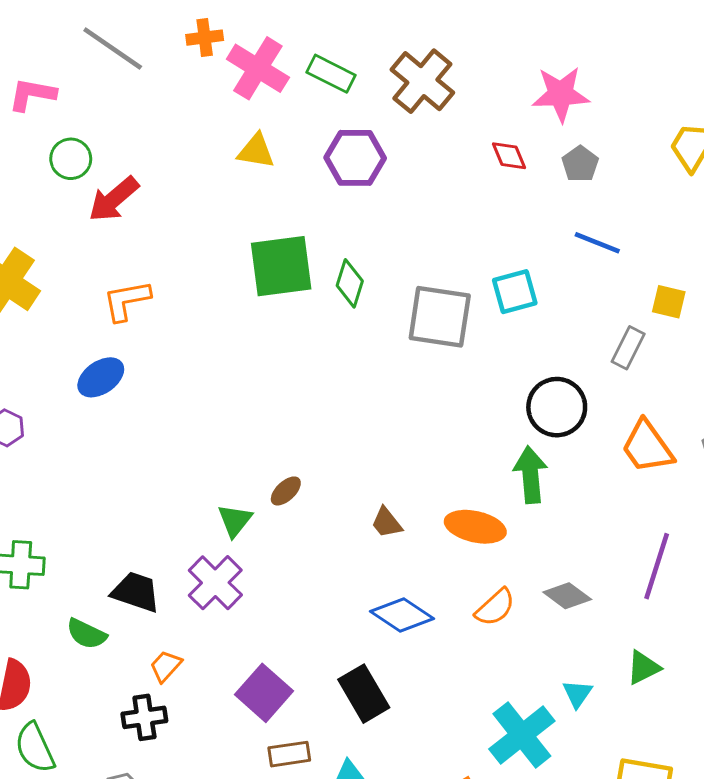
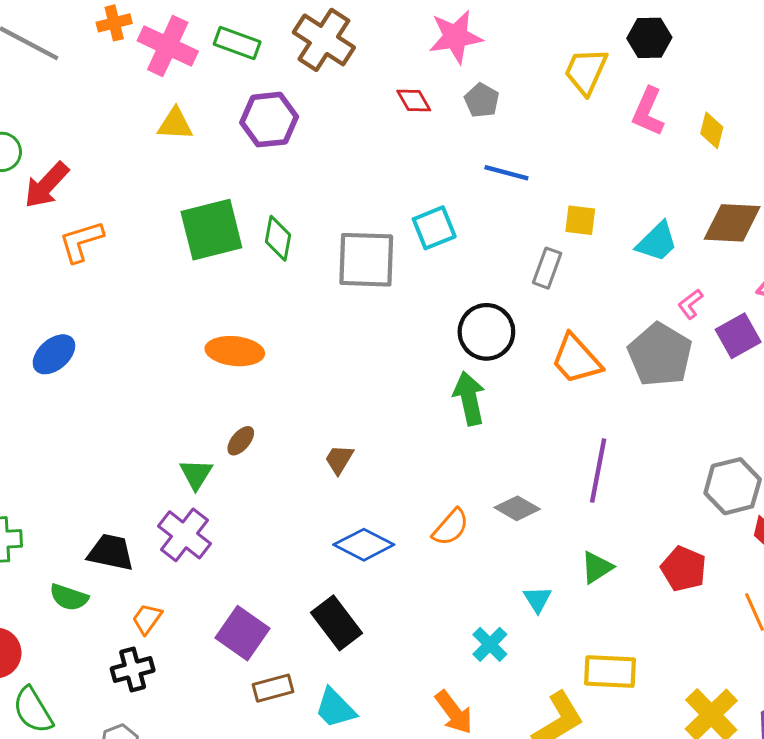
orange L-shape: (127, 300) -> (81, 241), moved
brown trapezoid: (387, 523) -> (339, 459), turned 76
orange ellipse: (475, 527) -> (235, 351), moved
cyan cross: (522, 735) -> (490, 644), size x0.6

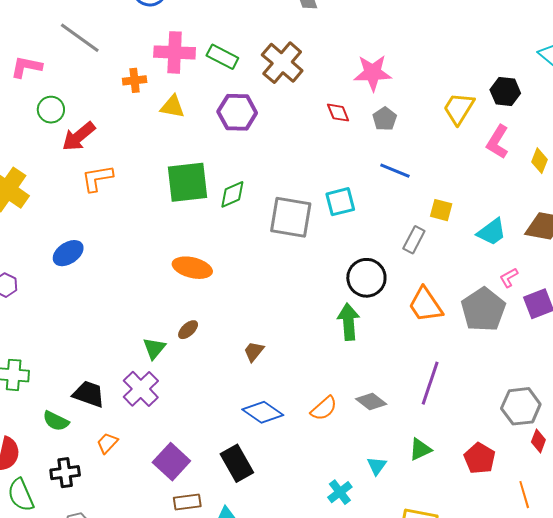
orange cross: (114, 23) -> (135, 80), moved
pink cross: (168, 46) -> (175, 52), turned -30
green diamond: (278, 238) -> (232, 194), turned 48
black cross: (133, 669) -> (65, 473), moved

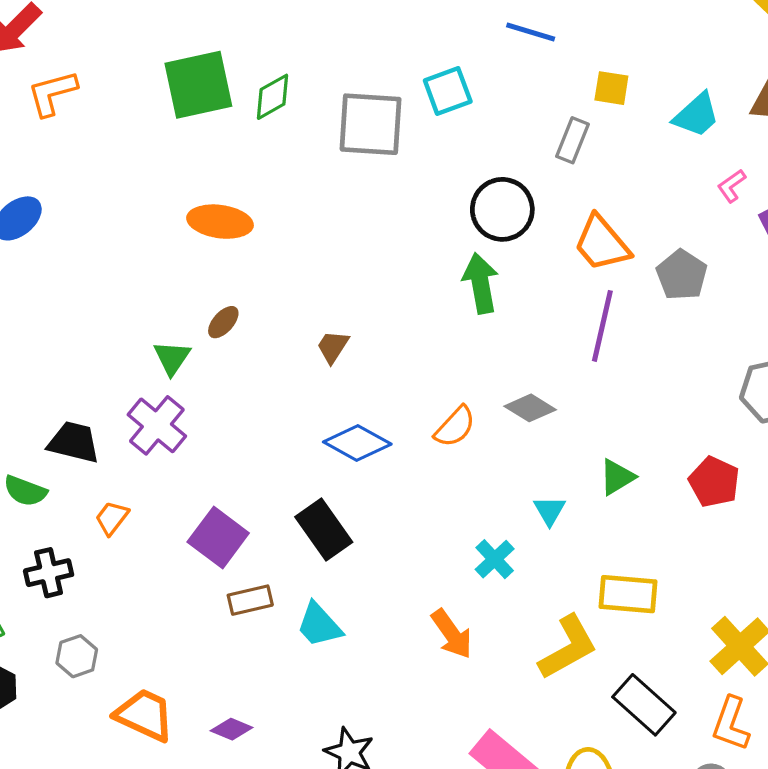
gray pentagon: (483, 310) -> (682, 275), moved, size x0.7
purple line: (430, 383) -> (602, 326), moved

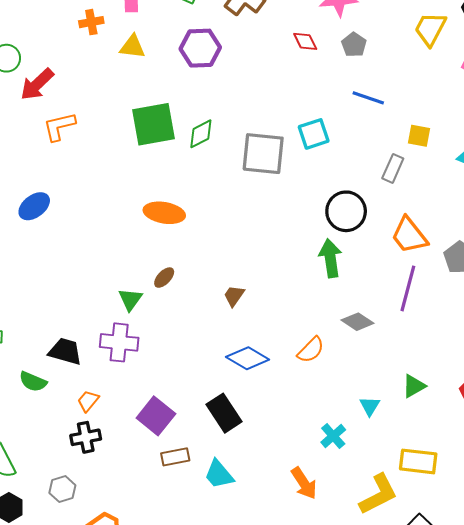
gray diamond: (530, 408) -> (358, 322), moved
purple cross: (157, 425) -> (119, 342), turned -36
black cross: (49, 573) -> (86, 437), moved

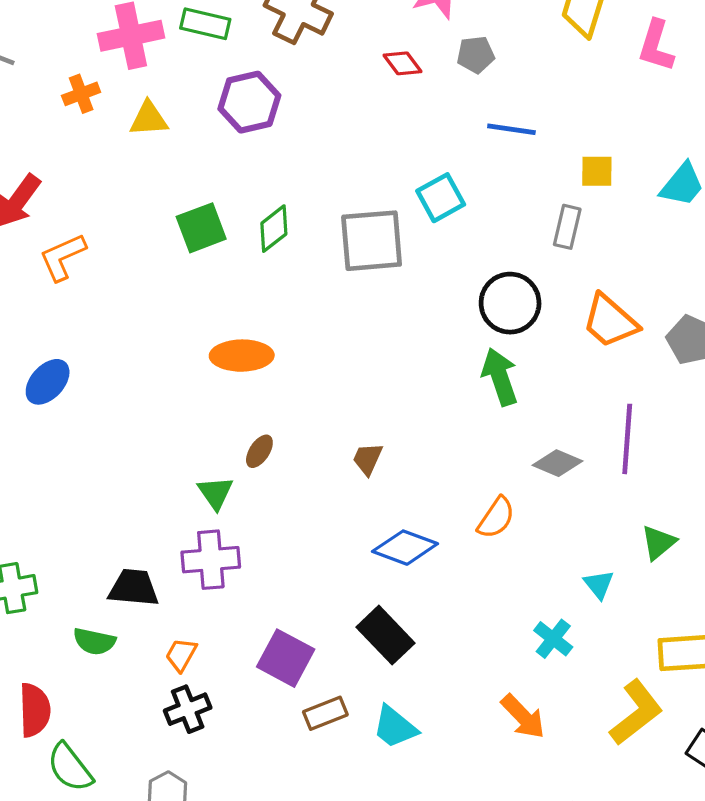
gray pentagon: (354, 45) -> (476, 55), turned -30
green square: (153, 124) -> (201, 228), size x0.7
purple line: (408, 288) -> (627, 439), moved

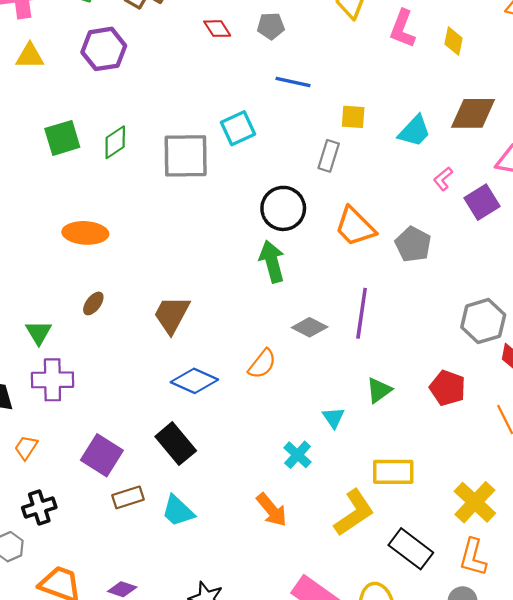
brown trapezoid: (368, 459) -> (172, 315), size x1.6
green triangle: (215, 493) -> (39, 332), moved
black cross: (188, 709) -> (39, 507), moved

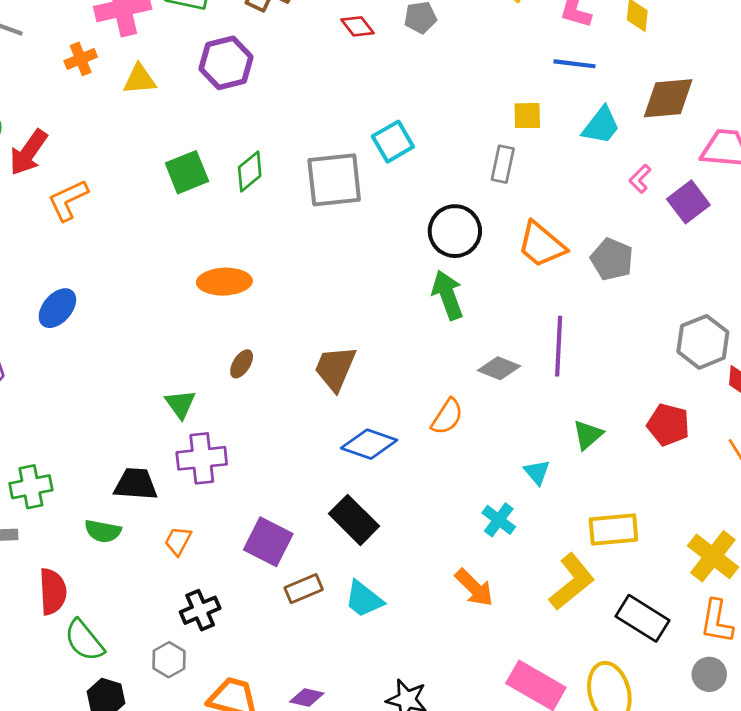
blue line: (293, 82) -> (575, 64), moved

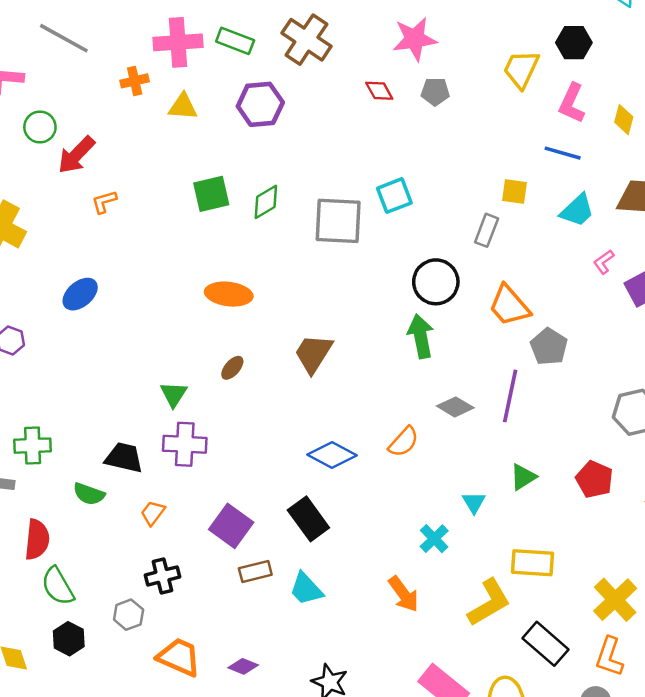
orange L-shape: (68, 200) -> (104, 202), size x0.7
gray pentagon: (612, 259) -> (549, 347), moved
brown trapezoid: (335, 368) -> (313, 354), moved

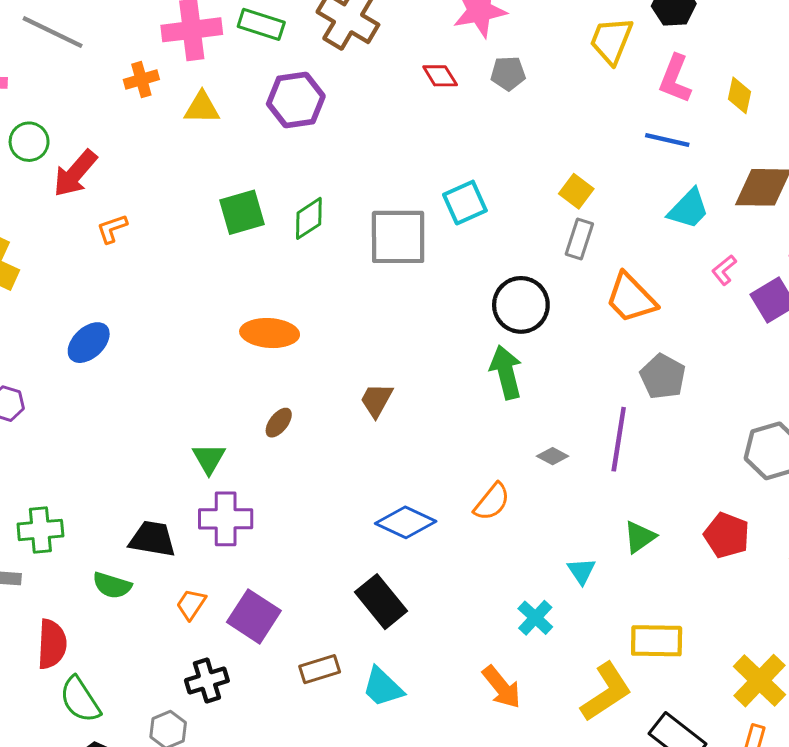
yellow square: (515, 192) -> (576, 191), moved, turned 32
orange trapezoid: (509, 306) -> (631, 298), moved
brown trapezoid: (313, 354) -> (376, 400), size x0.7
gray diamond: (455, 407) -> (553, 456), size x0.7
purple square: (231, 526) -> (254, 616), moved

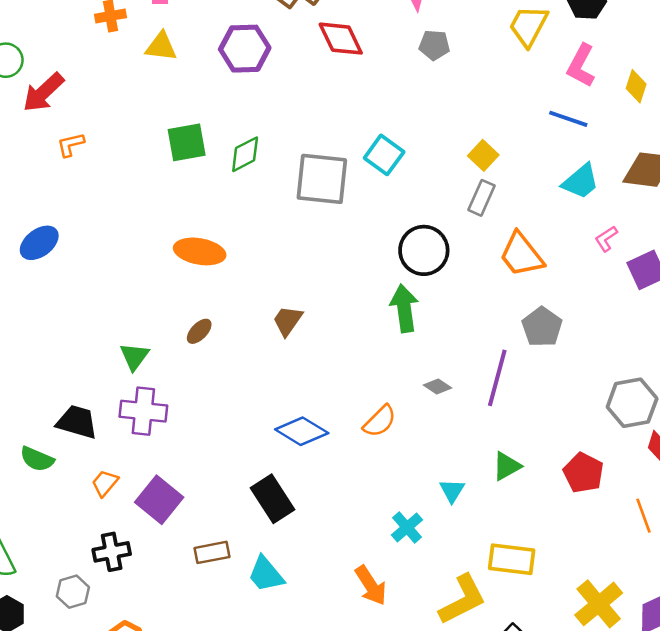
red diamond: (440, 76) -> (341, 39), moved, size x1.5
cyan square: (465, 203) -> (384, 155), turned -36

